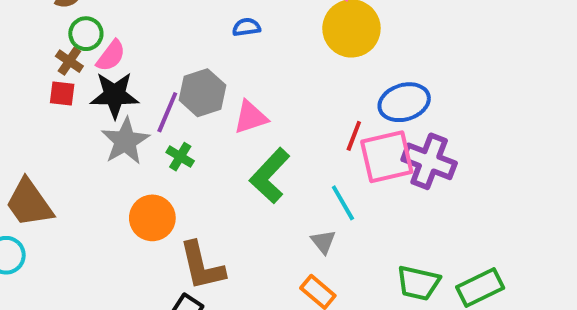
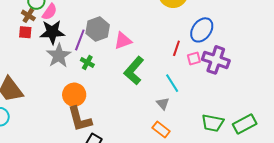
blue ellipse: (404, 102) -> (202, 30), turned -35
pink square: (387, 157) -> (194, 58), size x0.5
brown L-shape: (202, 266) -> (80, 119), moved

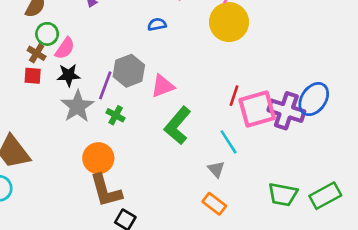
blue ellipse: (202, 30) -> (314, 99), moved
black star: (52, 32) -> (69, 75), size x0.7
pink square: (194, 58) -> (257, 109), size x2.0

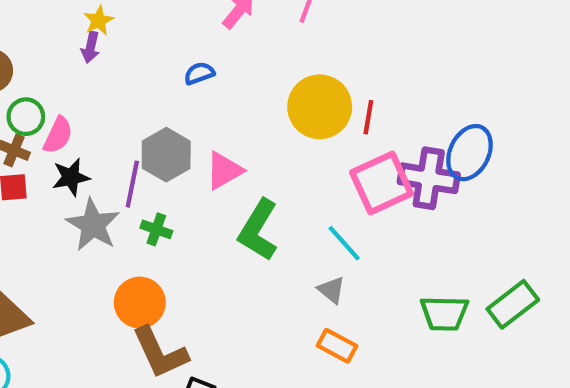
yellow circle: (229, 22) -> (320, 107), moved
red line: (234, 96) -> (368, 117), moved

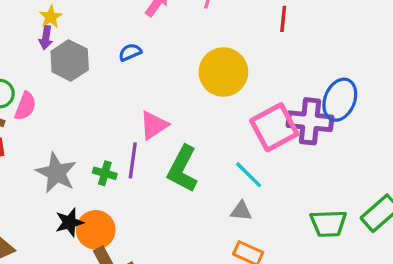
red line: (368, 117) -> (283, 19), moved
gray hexagon: (166, 155) -> (70, 60), moved
black star: (71, 177) -> (69, 222), moved
purple line: (132, 184) -> (133, 160), moved
gray triangle: (331, 290) -> (241, 211), turned -30

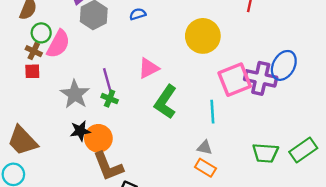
pink semicircle: (25, 106) -> (58, 44), size x1.4
purple line: (133, 160) -> (108, 81), moved, turned -30
cyan line: (249, 175) -> (212, 112), turned 35
gray triangle: (241, 211) -> (205, 148), moved

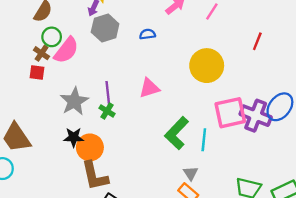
green L-shape: (166, 102) -> (177, 133), moved
gray triangle: (205, 148) -> (191, 173), turned 35

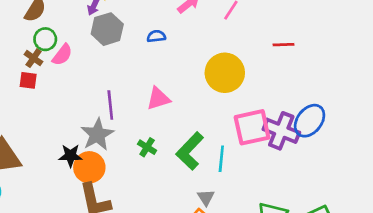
red line: (257, 41) -> (283, 45), turned 66
pink semicircle: (66, 50) -> (62, 55), size x0.7
gray star: (74, 101) -> (97, 135), moved
green cross: (107, 111) -> (147, 147), moved

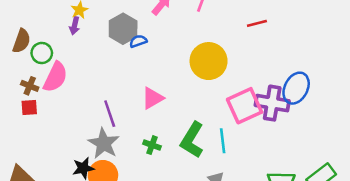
gray hexagon: (107, 29) -> (123, 29), moved
green circle: (45, 39) -> (42, 53), moved
pink semicircle: (62, 55) -> (55, 77), size x1.4

